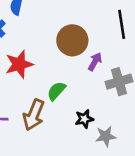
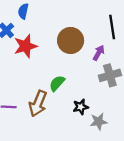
purple arrow: (95, 62) -> (99, 53), moved
red star: (19, 64) -> (26, 46), moved

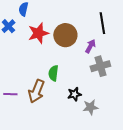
red star: (26, 46) -> (38, 33), moved
green semicircle: (57, 83) -> (53, 73), turned -35

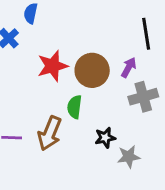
red star: (38, 33) -> (53, 66), moved
brown circle: (65, 35) -> (92, 70), moved

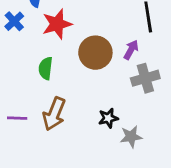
red star: (53, 66) -> (57, 24), moved
green semicircle: (75, 107) -> (46, 68), moved

